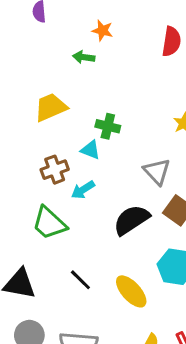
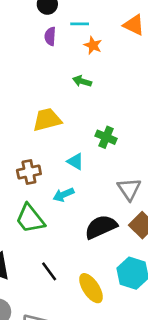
orange star: (102, 30) -> (93, 45), moved
green cross: (108, 126) -> (106, 137), moved
brown cross: (55, 170) -> (29, 172), moved

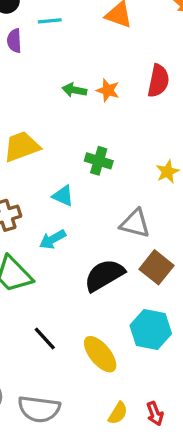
orange star: (93, 45) -> (108, 90), moved
green arrow: (82, 81) -> (74, 90), moved
gray triangle: (129, 189) -> (135, 223), turned -35

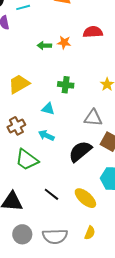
red semicircle: (158, 81) -> (93, 32), turned -96
cyan arrow: (53, 239) -> (46, 135), turned 63
yellow semicircle: (118, 413) -> (90, 233), moved

